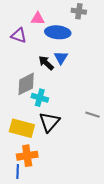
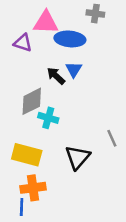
pink triangle: (38, 19) -> (46, 22), size x1.5
gray line: (93, 115) -> (112, 138), turned 48
black triangle: (49, 122) -> (78, 157), moved

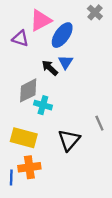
gray cross: (95, 14) -> (95, 12), moved, turned 35
pink triangle: (46, 22) -> (41, 20), turned -30
blue ellipse: (70, 39) -> (62, 35), turned -60
blue line: (22, 207) -> (11, 177), moved

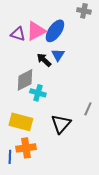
gray cross: (95, 12) -> (84, 11), turned -32
pink triangle: (41, 20) -> (36, 31), moved
gray line: (99, 123) -> (88, 109), turned 48

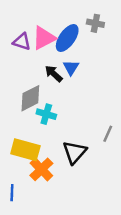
gray cross: (84, 11) -> (95, 23), moved
orange cross: (26, 148) -> (41, 169), moved, turned -36

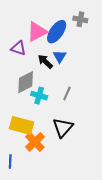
purple triangle: (22, 42) -> (18, 48), moved
gray line: (108, 134) -> (67, 93), moved

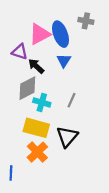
blue ellipse: (57, 32) -> (60, 34), turned -55
black arrow: (45, 62) -> (36, 66), moved
yellow rectangle: (22, 125) -> (36, 128), moved

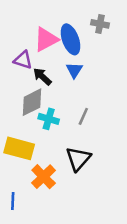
yellow rectangle: (36, 128) -> (19, 148), moved

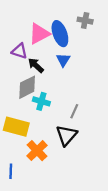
gray line: (83, 116) -> (74, 111), moved

